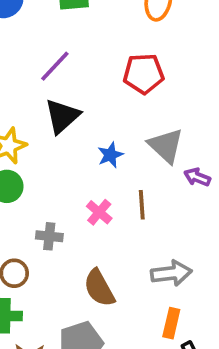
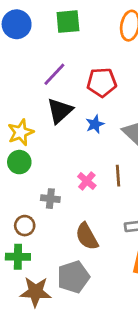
red pentagon: (144, 74) -> (102, 82), moved
blue star: (110, 155) -> (95, 124), moved

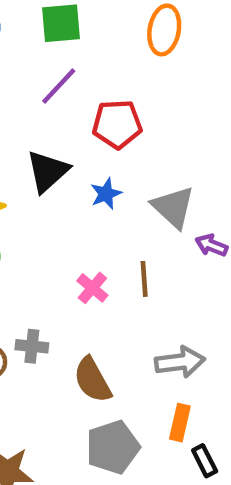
purple line: (54, 74) -> (59, 86), moved
gray cross: (50, 199) -> (32, 346), moved
gray pentagon: (73, 277) -> (113, 447), moved

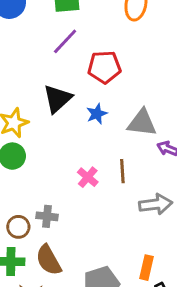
gray triangle: (173, 207) -> (142, 123), turned -36
gray arrow: (180, 362) -> (156, 204), moved
brown semicircle: (92, 380) -> (49, 260), moved

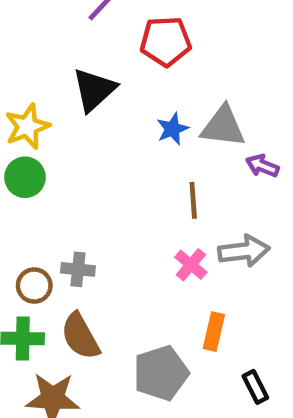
blue star: (97, 114) -> (172, 129), moved
pink cross: (88, 177) -> (191, 265), moved
orange rectangle: (147, 268) -> (214, 332), moved

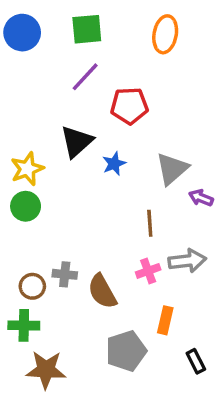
gray triangle: (223, 127) -> (172, 169), turned -48
blue star: (172, 129) -> (114, 164), moved
pink cross: (191, 265) -> (148, 271), turned 30
brown semicircle: (80, 336) -> (102, 291), moved

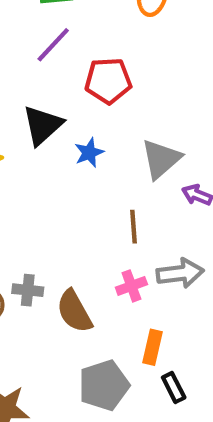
black rectangle: (196, 361) -> (174, 387), moved

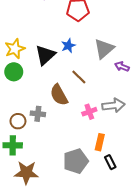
black triangle: (43, 125) -> (45, 55), moved
brown line: (134, 227) -> (79, 77), moved, turned -42
brown semicircle: (74, 311) -> (59, 95), moved

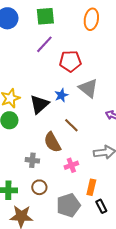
gray triangle: (104, 49) -> (88, 88), moved, turned -40
pink cross: (89, 112) -> (71, 165), moved
brown circle: (18, 121) -> (39, 187), moved

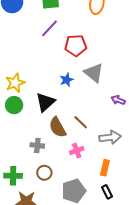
black triangle: (39, 104) -> (45, 102), moved
brown line: (71, 125) -> (81, 122), moved
orange rectangle: (91, 187) -> (105, 168), moved

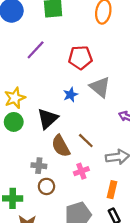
purple line: (49, 28) -> (36, 50), moved
brown circle: (44, 173) -> (46, 186), moved

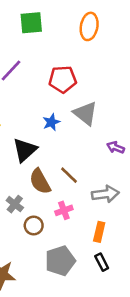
gray cross: (39, 166) -> (15, 204), turned 32
brown circle: (46, 186) -> (34, 225), moved

